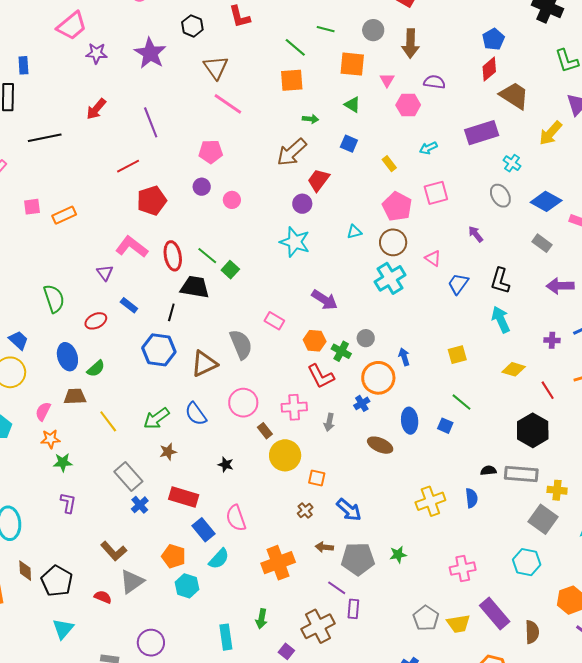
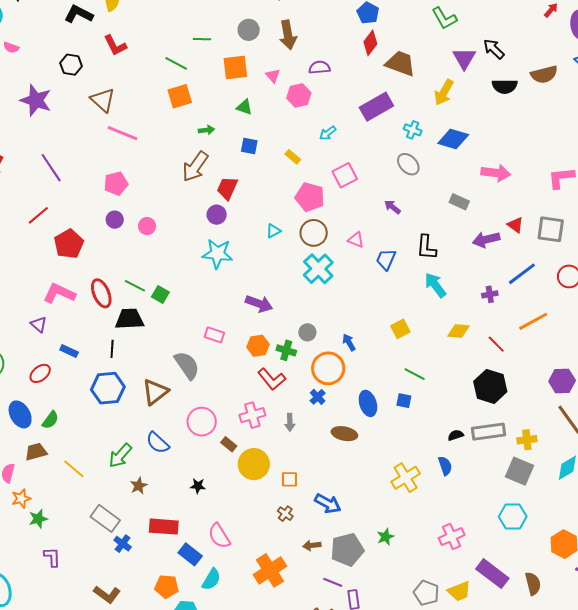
blue diamond: (546, 201) -> (453, 139), moved

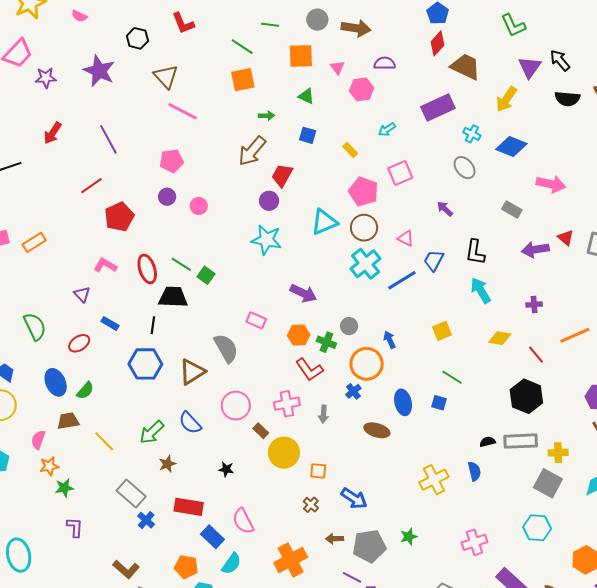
brown arrow: (288, 35) -> (356, 28), turned -76
cyan triangle: (273, 231) -> (324, 222), size x1.8
blue line: (522, 274) -> (402, 280), moved
pink L-shape: (59, 293) -> (105, 265), size x0.7

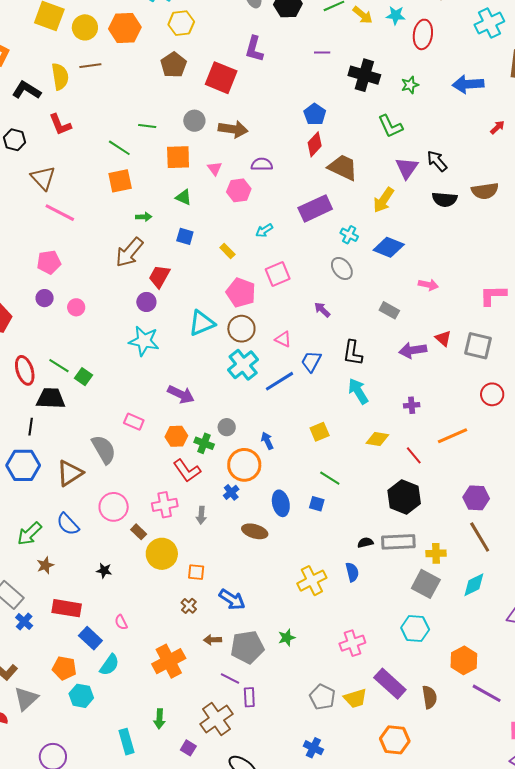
pink arrow: (551, 184) -> (428, 285), size x0.7
pink semicircle: (243, 521) -> (121, 622), size x0.6

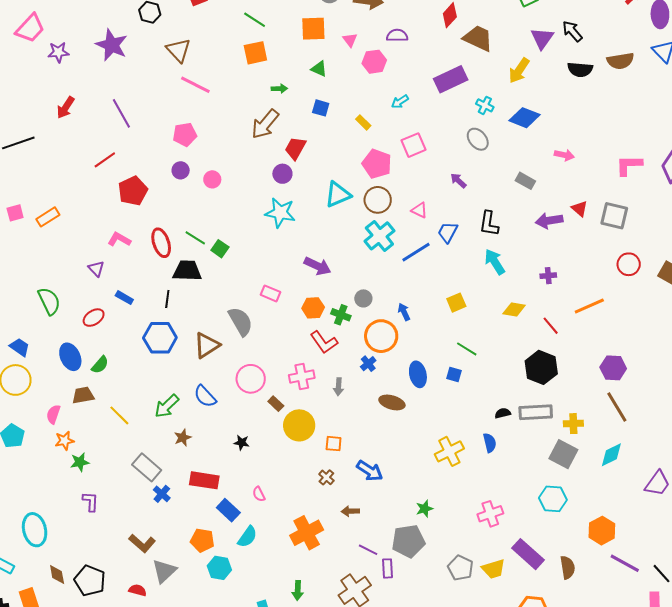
gray pentagon: (247, 647) -> (408, 541), moved

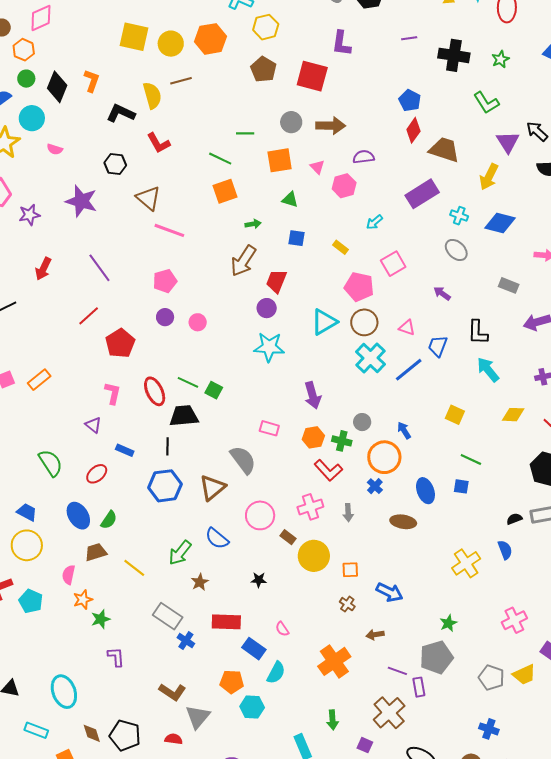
pink L-shape: (119, 239) -> (113, 393), turned 80
purple arrow: (317, 266) -> (313, 395), turned 56
yellow square: (456, 303) -> (455, 415), turned -36

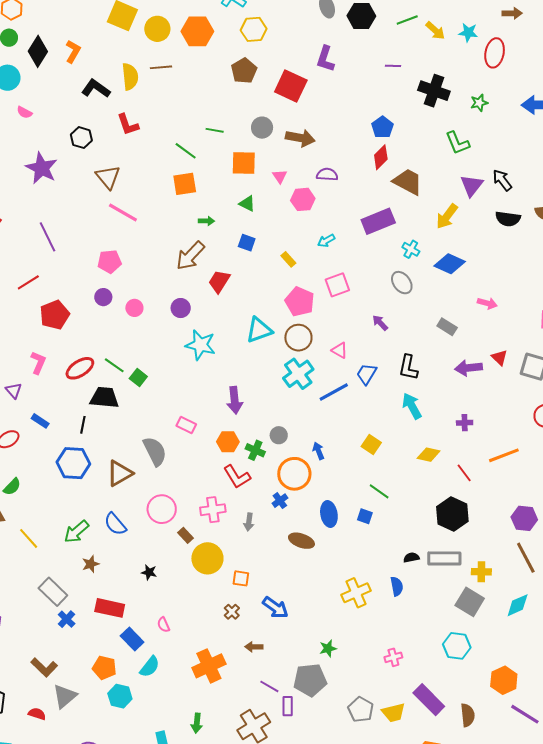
purple circle: (267, 308) -> (181, 308), moved
red ellipse: (155, 391) -> (80, 368), turned 72
pink cross: (514, 620) -> (393, 657), size x0.7

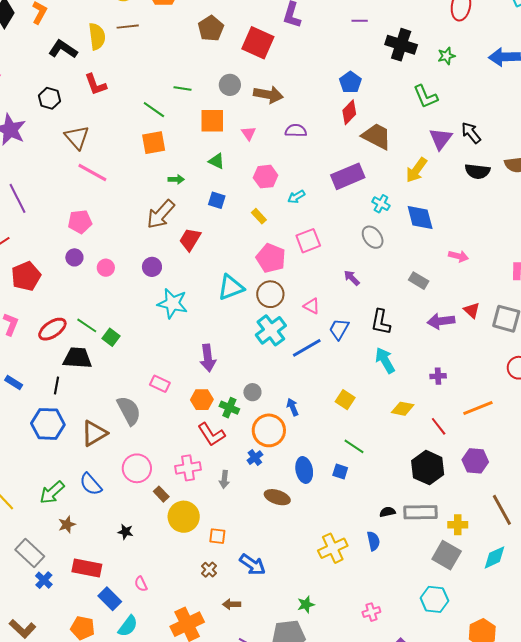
pink hexagon: (303, 199) -> (266, 177), moved
blue diamond: (450, 264) -> (420, 217), turned 52
purple hexagon: (524, 518) -> (475, 461), moved

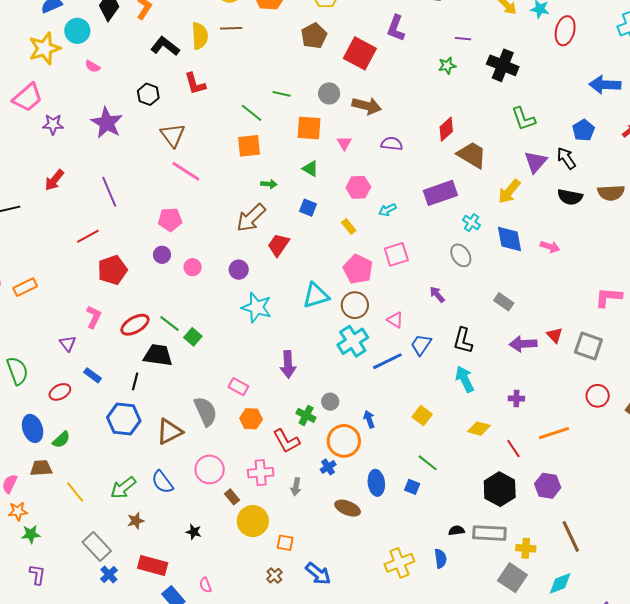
green star: (446, 56) -> (447, 66), moved
blue pentagon: (350, 82) -> (583, 130), moved
pink arrow: (458, 256) -> (550, 247), moved
orange hexagon: (202, 400) -> (251, 419), moved

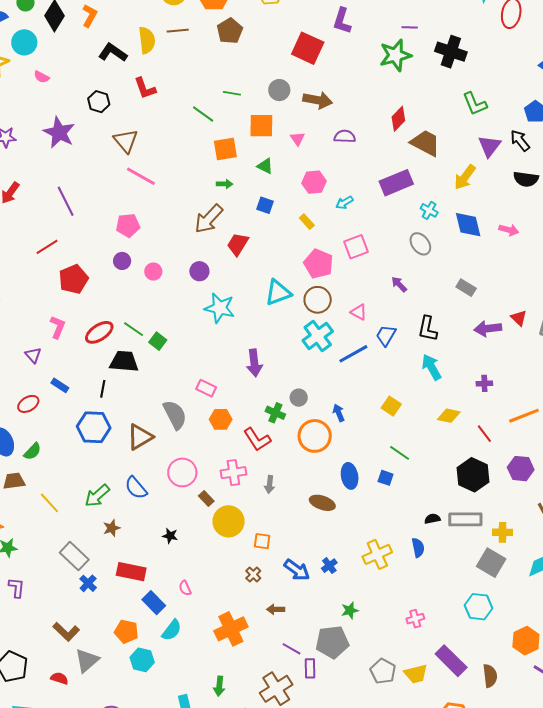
brown pentagon: (314, 36) -> (230, 31), moved
green star: (447, 66) -> (395, 55), size x1.8
orange square: (249, 146) -> (225, 149), moved
blue cross: (328, 467) -> (329, 566), moved

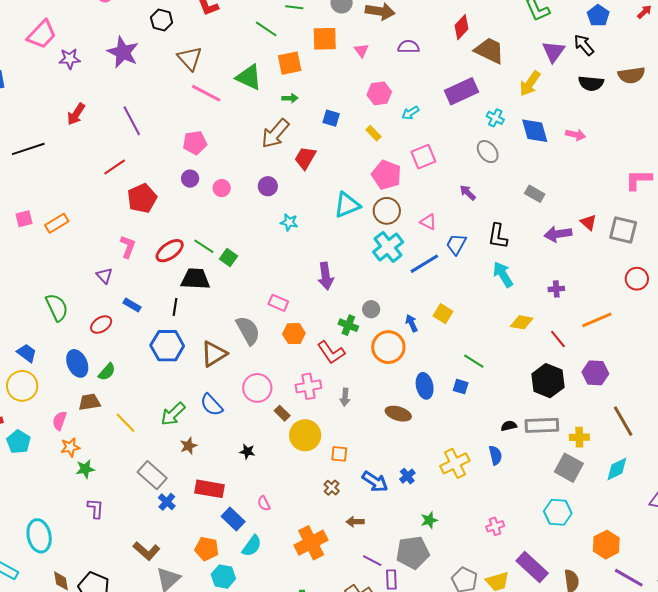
green triangle: (265, 166) -> (249, 77), moved, size x1.6
cyan star: (220, 308) -> (289, 222), size x0.6
yellow square: (391, 406) -> (443, 314), moved

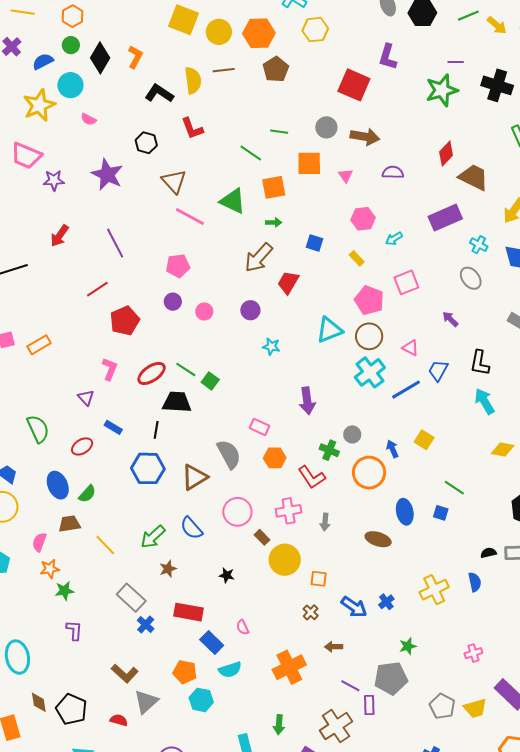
pink trapezoid: (42, 34) -> (26, 156), turned 68
cyan semicircle: (252, 546) -> (230, 670), turned 35

